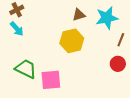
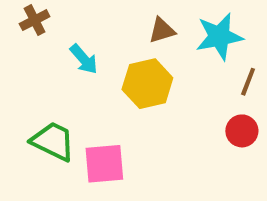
cyan arrow: (17, 29) -> (84, 59), moved

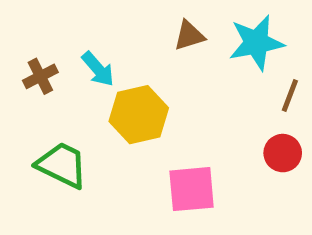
brown cross: (35, 20) -> (40, 76), moved
yellow hexagon: (147, 84) -> (139, 115), moved
pink square: (104, 164) -> (192, 189), moved

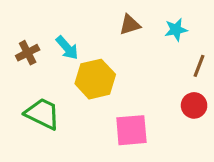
cyan star: (256, 43) -> (176, 30), size x0.6

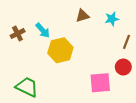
green trapezoid: (42, 114) -> (27, 87), moved
pink square: (131, 130) -> (100, 83), moved

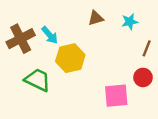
brown cross: (18, 34) -> (21, 39), size x1.6
green trapezoid: (27, 87) -> (38, 80), moved

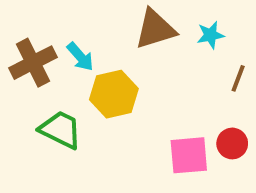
brown triangle: (96, 18) -> (155, 29), size x1.6
red circle: (143, 77) -> (232, 143), moved

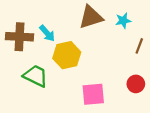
brown cross: (33, 63) -> (19, 37), turned 30
pink square: (189, 155) -> (93, 94), moved

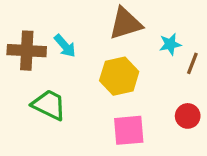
cyan star: (123, 21) -> (170, 44), moved
yellow hexagon: (67, 55) -> (119, 76), moved

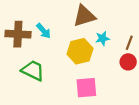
cyan star: (170, 44) -> (102, 38), moved
red circle: (188, 116) -> (128, 62), moved

